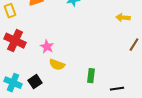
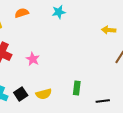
yellow semicircle: (57, 65) -> (44, 94), moved, turned -35

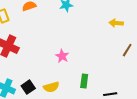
pink star: (33, 59) -> (62, 56), moved

